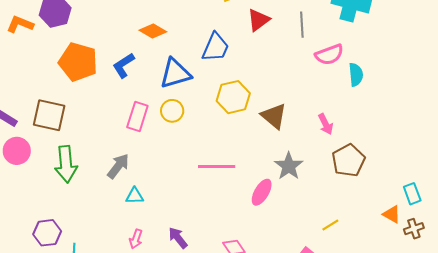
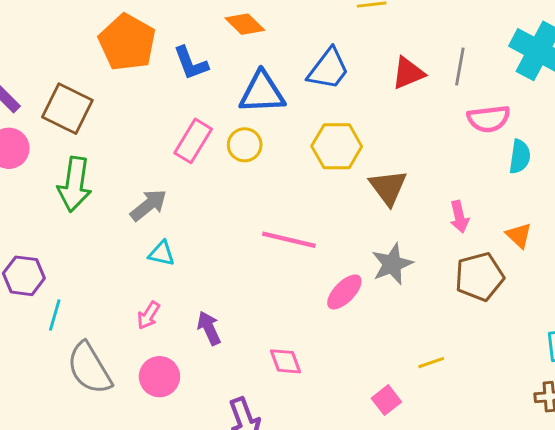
red triangle: (258, 20) -> (408, 73), moved
blue L-shape: (124, 65) -> (191, 63), turned -92
orange triangle: (392, 214) -> (519, 235), moved

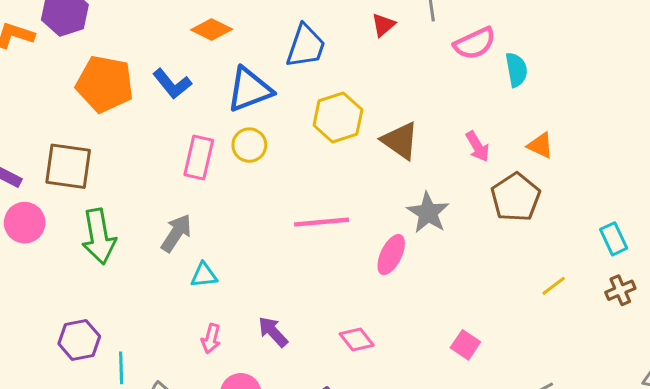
red triangle: (408, 73) -> (383, 25), size x0.7
yellow line: (431, 363) -> (554, 286), moved

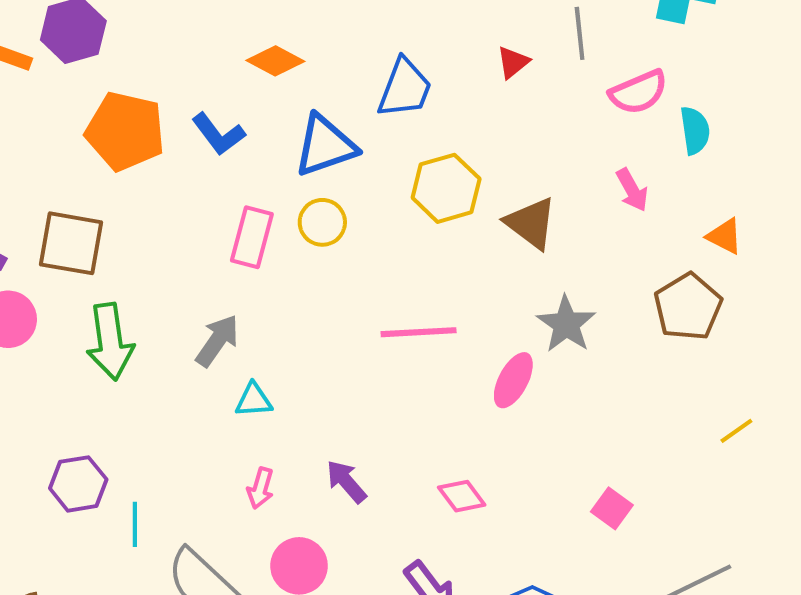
pink arrow: (478, 146) -> (632, 190), moved

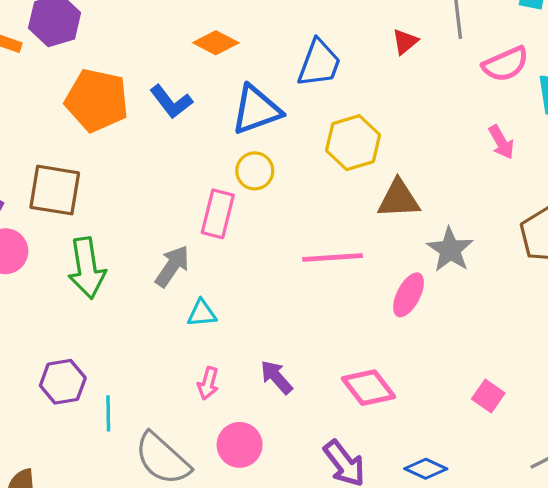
brown triangle: (531, 223) -> (399, 199), moved, turned -39
pink rectangle: (252, 237) -> (218, 214), moved
pink diamond: (462, 496) -> (368, 388), size x1.4

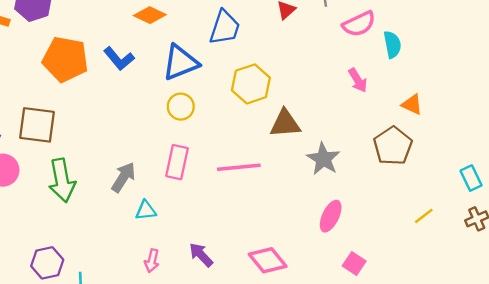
pink rectangle: (218, 214) -> (177, 162), moved
pink ellipse: (409, 295) -> (331, 216), moved

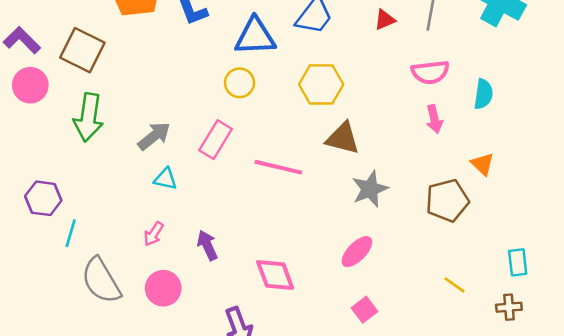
pink semicircle: (359, 24) -> (430, 72), moved
yellow line: (424, 216) -> (454, 285), turned 54

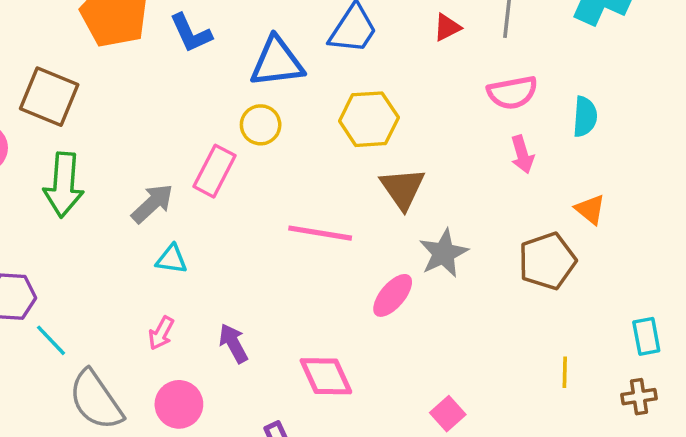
brown triangle: (343, 138) -> (403, 188), turned 45
pink rectangle: (216, 140) -> (215, 171), moved
cyan line: (71, 233) -> (51, 340), turned -56
pink ellipse: (357, 252) -> (393, 295), moved
yellow line: (454, 285) -> (565, 372), turned 60

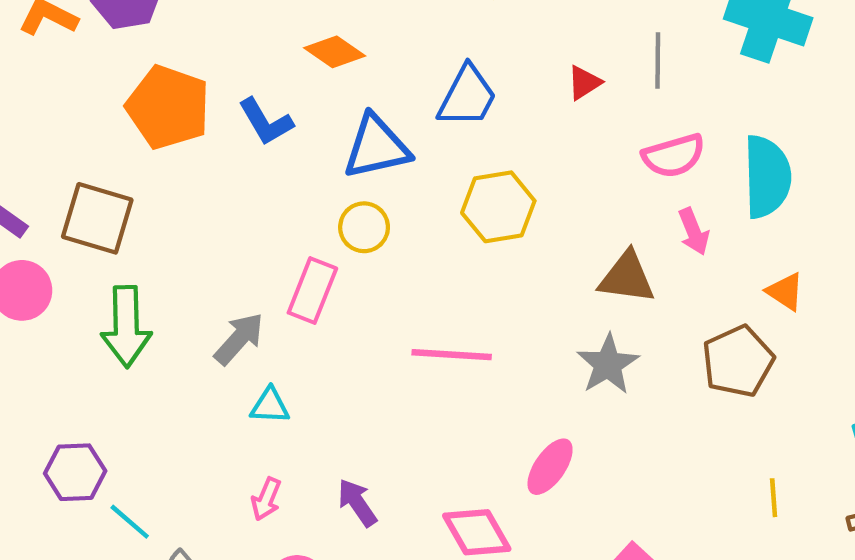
cyan semicircle: (585, 117) -> (767, 177), size x1.6
brown triangle: (403, 188) -> (627, 277), moved, turned -42
pink ellipse: (393, 295) -> (550, 467), moved

